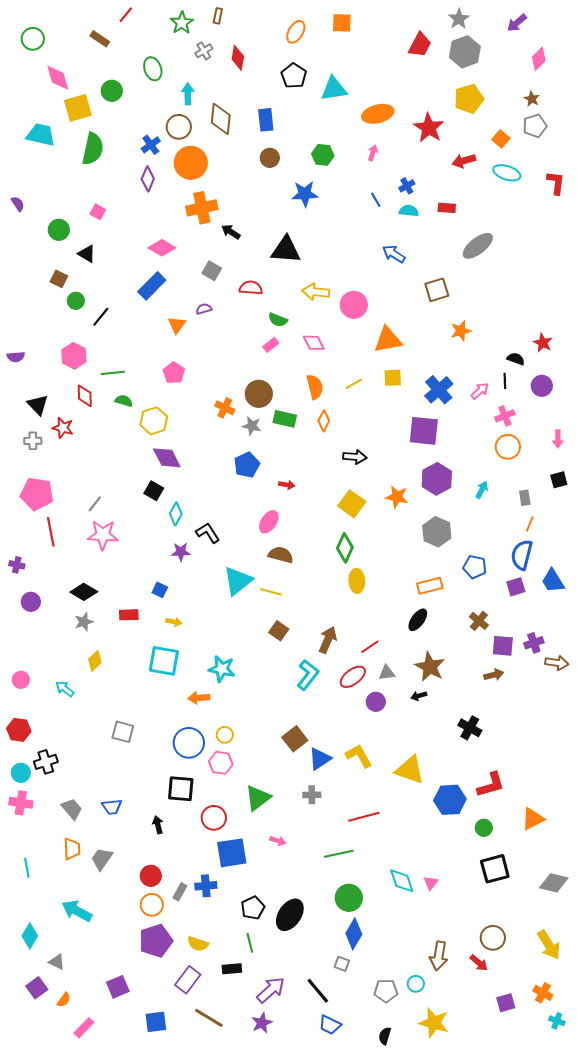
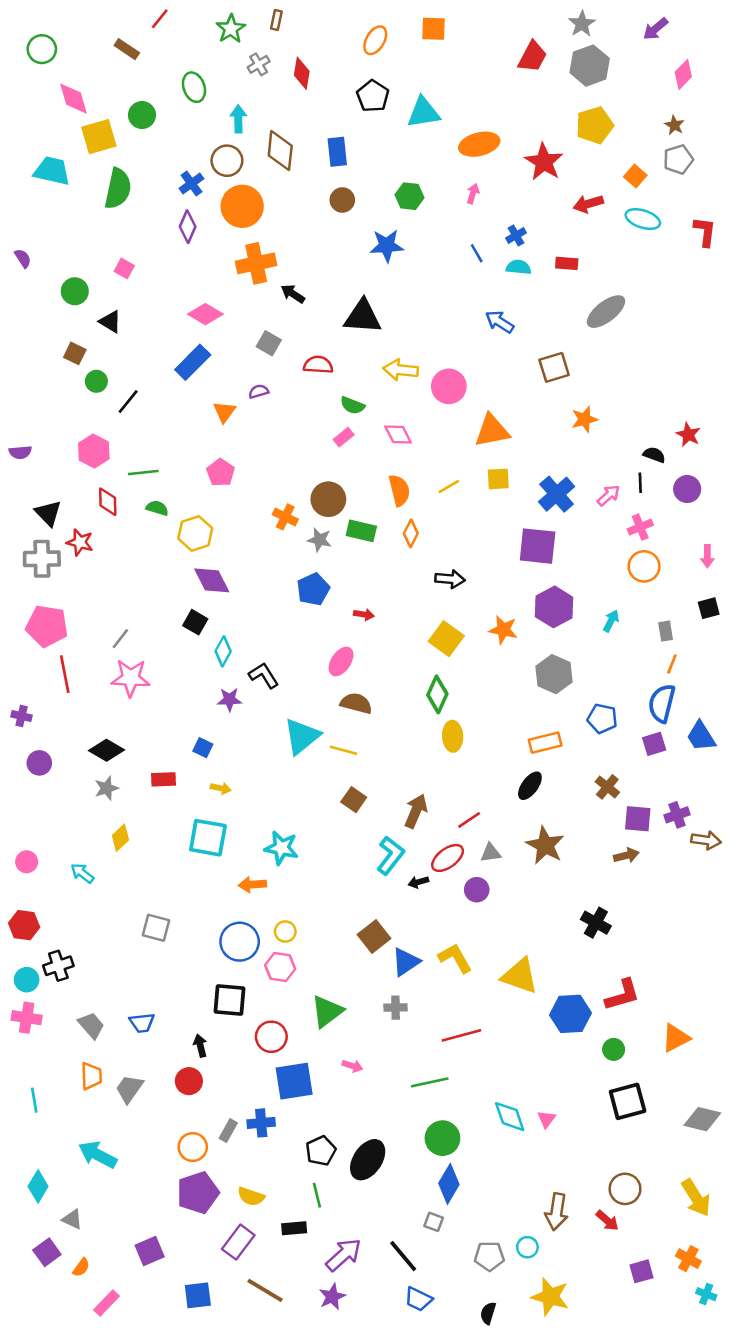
gray cross: (33, 441) -> (42, 559), size x1.6
black arrow: (419, 696) -> (418, 882), moved
red circle: (151, 876) -> (189, 1081), moved

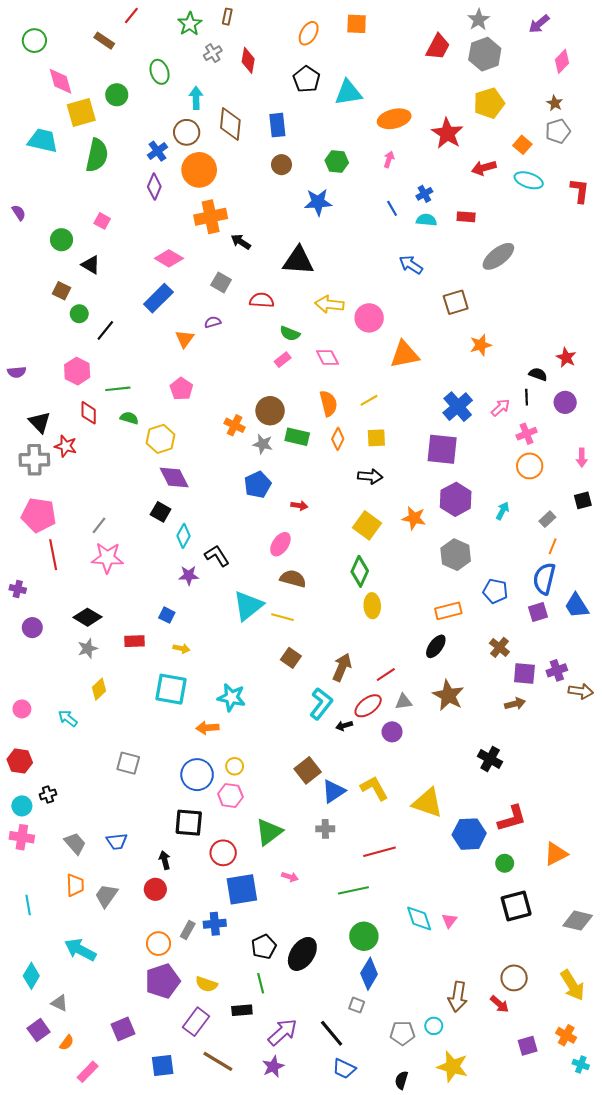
yellow square: (498, 479) -> (376, 438), moved
gray rectangle: (666, 631) -> (547, 519), turned 56
black cross: (58, 966) -> (48, 794), size x0.7

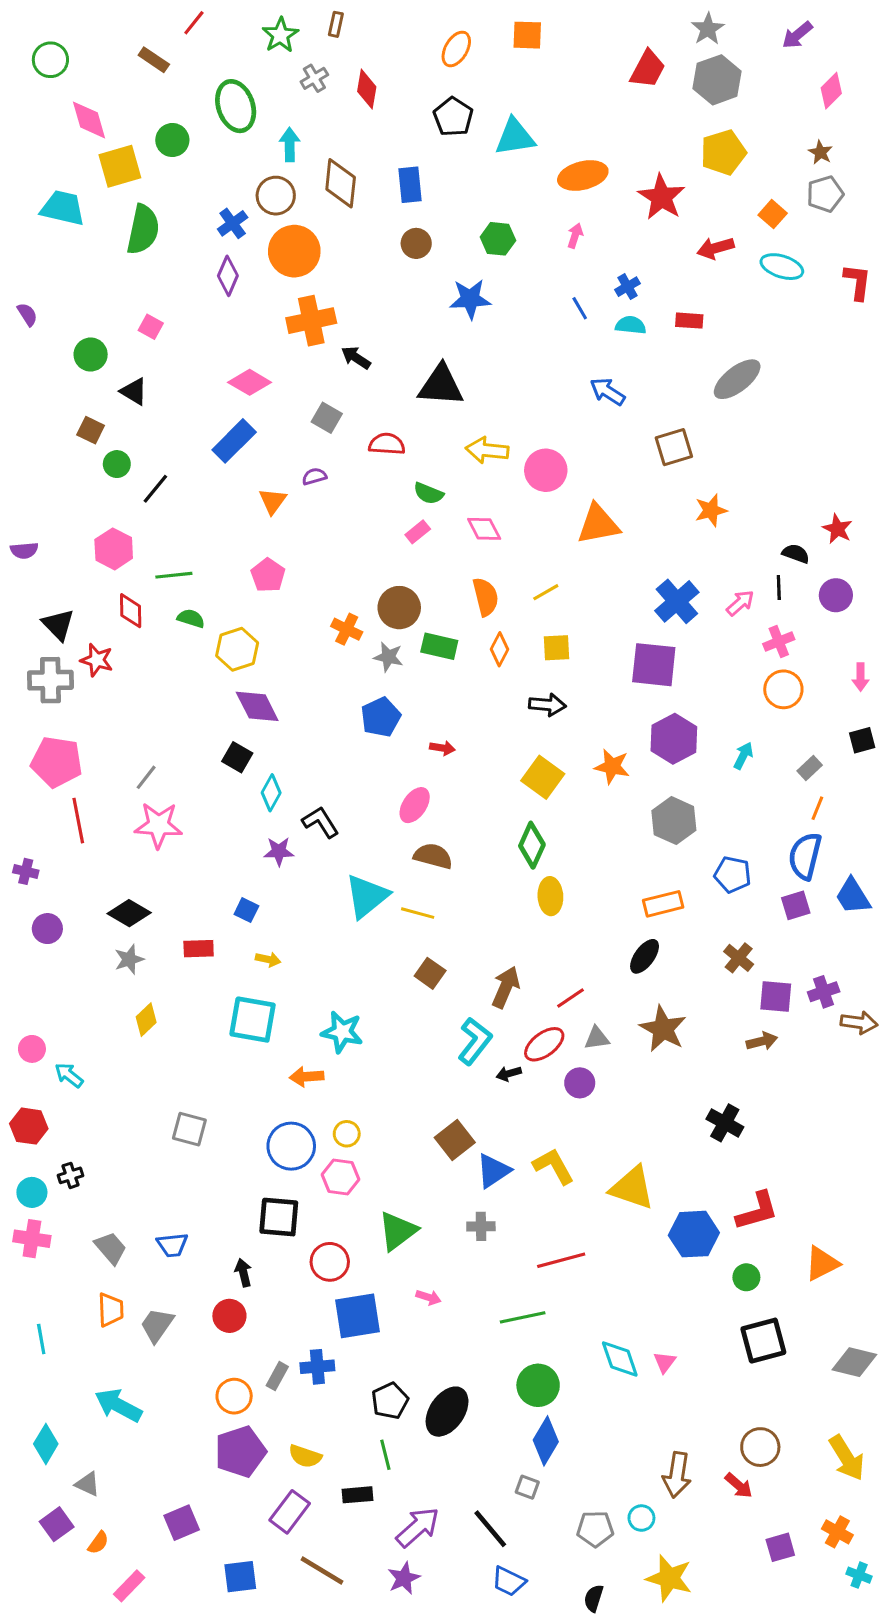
green ellipse: (160, 72) -> (236, 106), size x1.4
cyan arrow: (68, 718) -> (69, 1075), moved

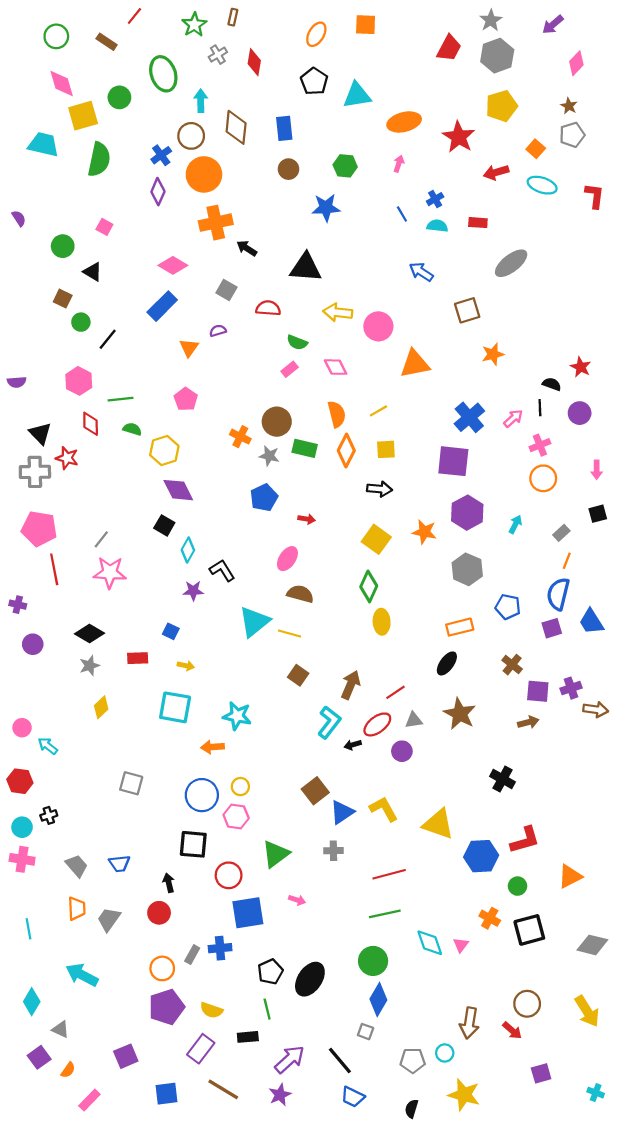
green circle: (50, 60) -> (56, 36), moved
orange diamond: (499, 649) -> (346, 451), size x1.4
green line: (523, 1317) -> (385, 914), moved
orange cross: (837, 1532) -> (490, 918), moved

